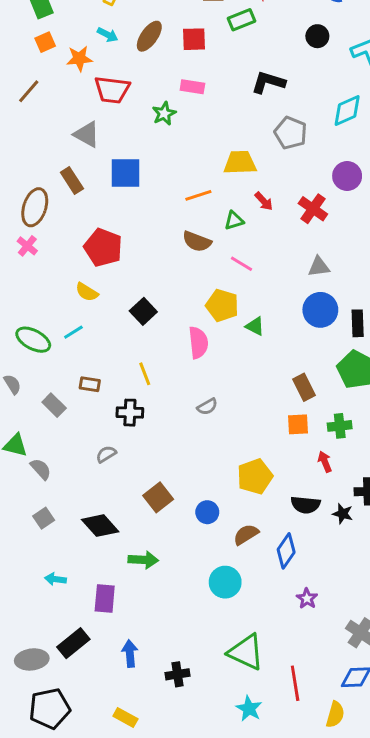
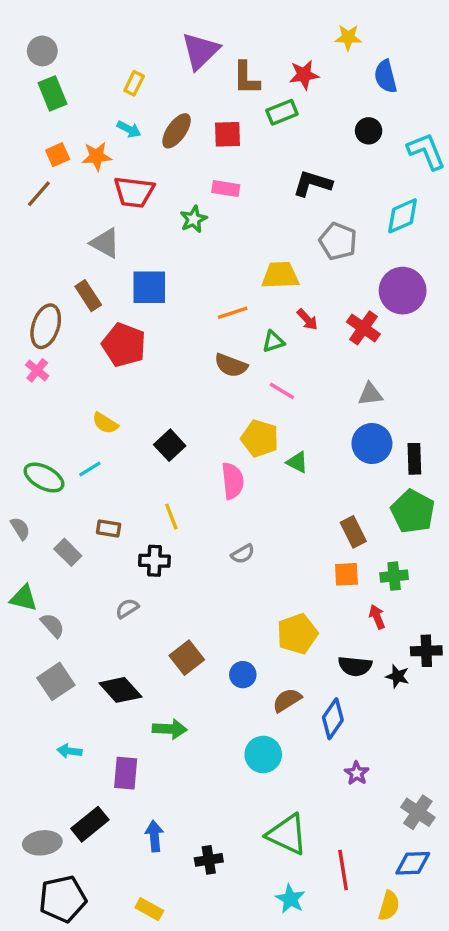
orange square: (45, 42) -> (58, 155), moved
purple circle: (347, 176) -> (403, 291), size x1.4
red pentagon: (103, 247) -> (124, 345), moved
gray square: (44, 518) -> (56, 681), size x1.5

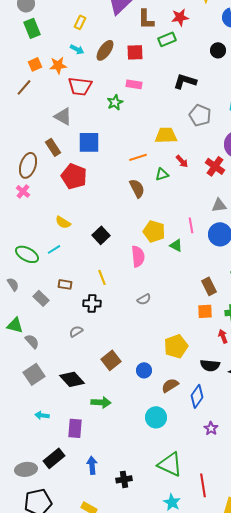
brown semicircle: (231, 365) -> (137, 188), turned -138
pink line: (282, 391) -> (191, 225), moved, turned 49

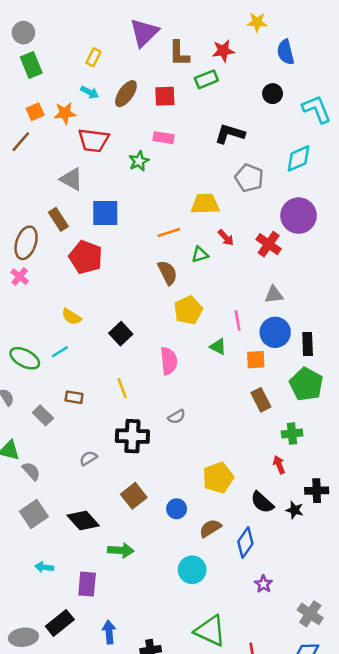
yellow pentagon: (154, 231) -> (188, 310), moved, turned 30
black cross: (92, 303) -> (132, 436), moved, size x1.4
orange square: (205, 311) -> (256, 360), moved
black semicircle: (210, 365) -> (262, 502), turned 36

